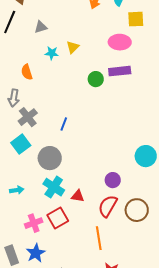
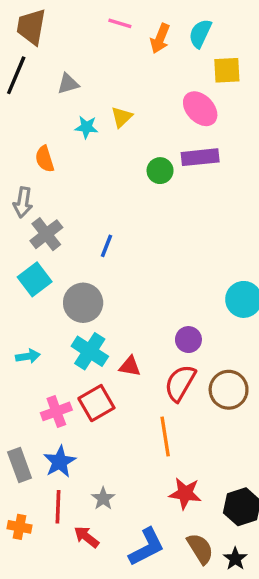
pink ellipse: (120, 42) -> (200, 109), turned 45

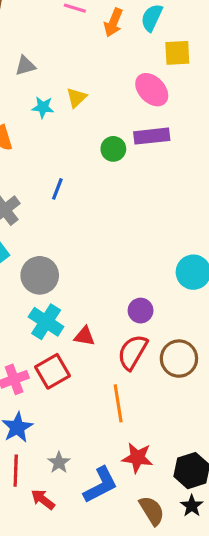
blue line: (107, 246) -> (57, 189), moved
blue L-shape: (147, 547) -> (101, 485), moved
black star: (235, 559) -> (192, 506), moved

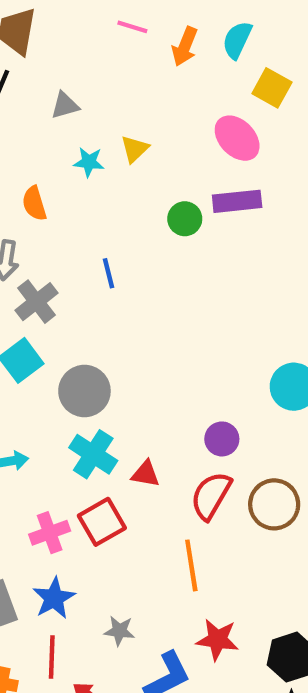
yellow square: (177, 53) -> (272, 88), turned 32
blue line: (57, 189) -> (108, 273), turned -35
gray star: (59, 463) -> (119, 631), moved, turned -30

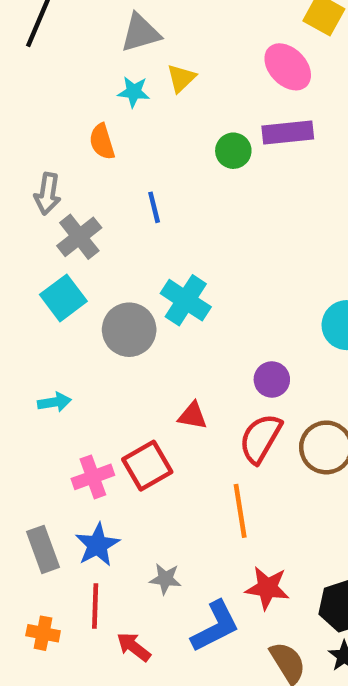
gray triangle: (65, 105) -> (140, 33), moved, size x1.4
orange semicircle: (34, 203) -> (102, 142), moved
cyan cross: (93, 454) -> (186, 300), moved

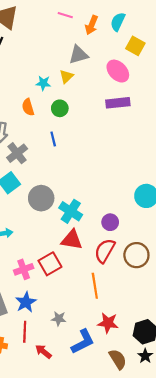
gray triangle: (140, 33) -> (78, 55), moved
green circle: (233, 151) -> (60, 108), moved
cyan cross: (186, 300) -> (71, 211), moved
red triangle: (193, 416) -> (72, 240), size x1.5

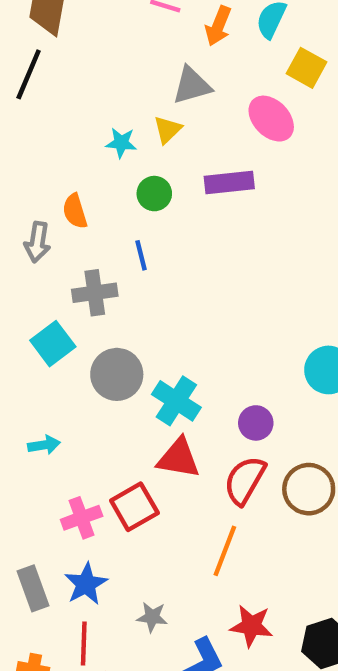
purple rectangle: (118, 103) -> (229, 183), moved
orange semicircle: (28, 107) -> (75, 211), moved
gray cross: (17, 153) -> (95, 293), moved, turned 30
orange line: (95, 286) -> (225, 551), turned 30

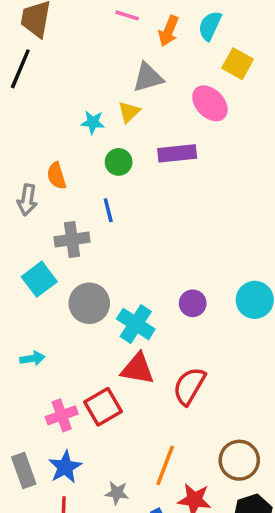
purple circle: (256, 423) -> (193, 303), moved
brown circle: (309, 489) -> (239, 460), moved
orange line: (225, 551) -> (165, 465), moved

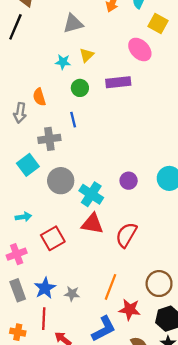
gray triangle: (148, 77) -> (73, 24), moved
red square: (103, 407) -> (53, 238), moved
pink cross: (62, 415) -> (17, 254), moved
gray star: (117, 493) -> (72, 294), moved

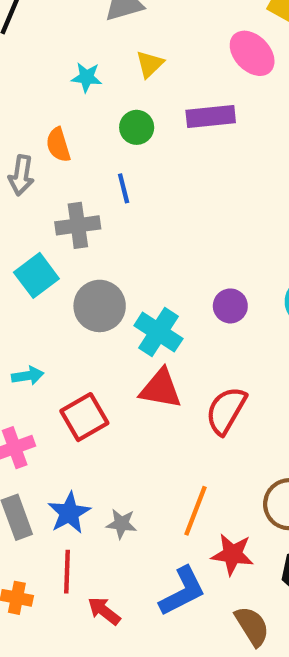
cyan star: (63, 62) -> (87, 77), moved

